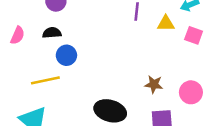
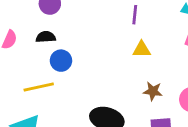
yellow triangle: (166, 23) -> (142, 49), moved

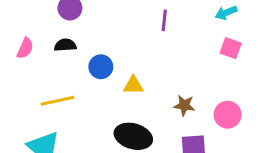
yellow triangle: (142, 49) -> (133, 85), moved
blue circle: (61, 61) -> (101, 67), moved

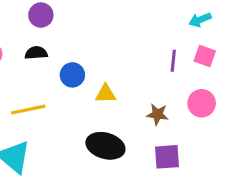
purple line: (164, 20) -> (173, 61), moved
pink circle: (228, 115) -> (202, 103), moved

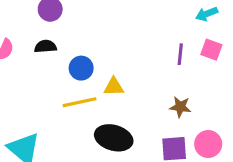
pink circle: (202, 103) -> (208, 144), moved
yellow line: (28, 110) -> (80, 102), moved
brown star: (157, 114) -> (180, 107), moved

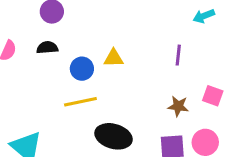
pink square: (211, 50) -> (213, 96), moved
yellow triangle: (114, 87) -> (114, 58), moved

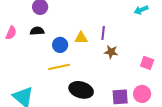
purple line: (178, 55) -> (103, 33), moved
brown star: (178, 106) -> (111, 52), moved

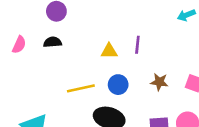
blue circle: (60, 45) -> (118, 85), moved
brown star: (111, 52) -> (159, 82), moved

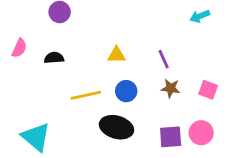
black semicircle: (53, 42) -> (54, 58), moved
purple line: (137, 45) -> (164, 59), moved, turned -30

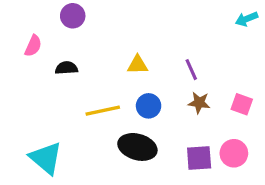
cyan arrow: (200, 16) -> (247, 19), moved
pink semicircle: (19, 48) -> (33, 46), moved

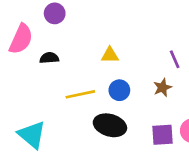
pink semicircle: (33, 46) -> (21, 39), size x1.6
purple line: (191, 70) -> (175, 59), moved
brown star: (199, 103) -> (162, 88), turned -30

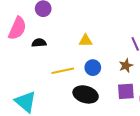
purple square: (162, 135) -> (126, 91), moved

